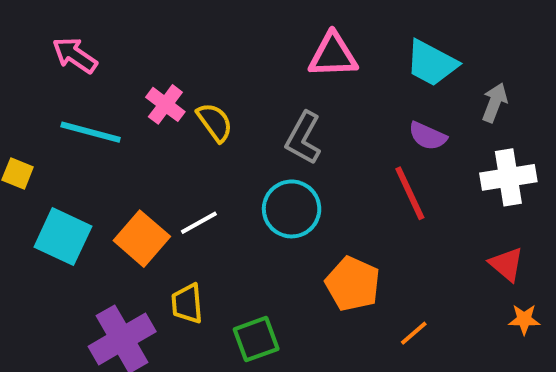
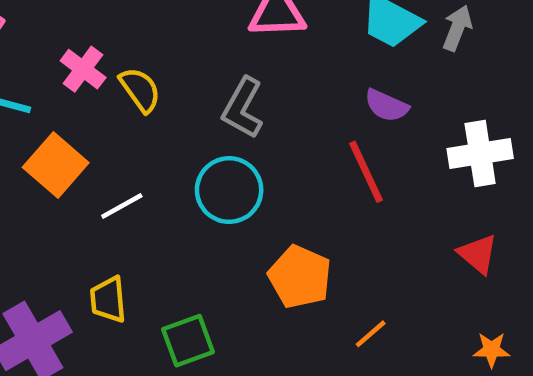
gray arrow: (495, 103) -> (457, 28), moved
orange square: (142, 239) -> (56, 165), moved
orange star: (524, 319) -> (492, 350), moved

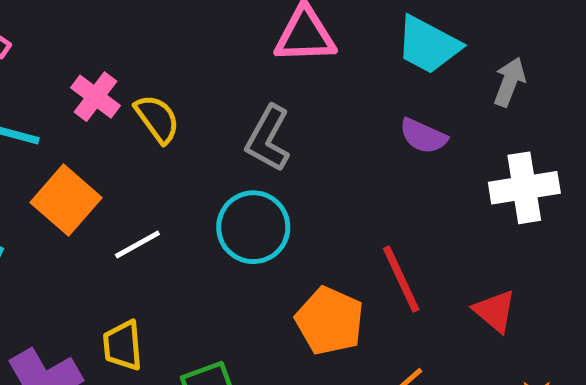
gray arrow: (457, 28) -> (510, 82), moved
red line: (366, 172) -> (401, 279), moved
red triangle: (478, 254) -> (495, 311), moved

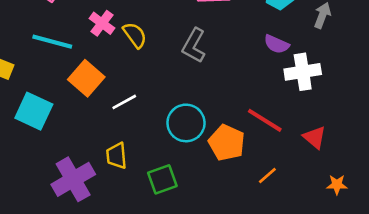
white cross: (524, 188) -> (303, 72), moved
cyan circle: (253, 227) -> (186, 123), moved
red line: (401, 279) -> (265, 120), turned -33

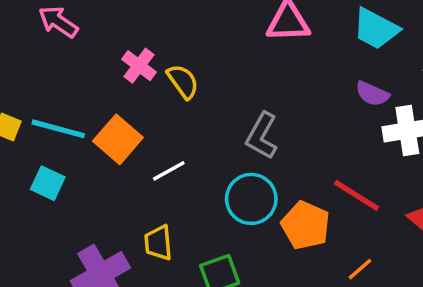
cyan line: (52, 42) -> (58, 129), moved
gray L-shape: (194, 46) -> (262, 136), moved
cyan square: (34, 111) -> (48, 183), size x0.7

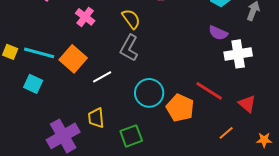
yellow semicircle: (183, 81) -> (131, 19), moved
gray L-shape: (262, 136) -> (129, 48), moved
orange line: (360, 269) -> (226, 133), moved

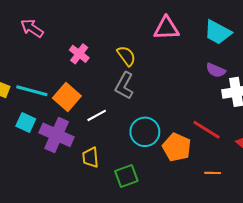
orange line: (226, 133) -> (213, 173), moved, turned 42
purple cross: (63, 136) -> (57, 135), moved, turned -36

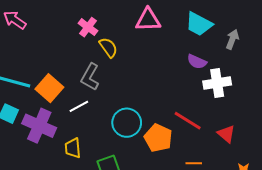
pink cross: (79, 54) -> (88, 27), moved
gray L-shape: (124, 86) -> (90, 77), moved

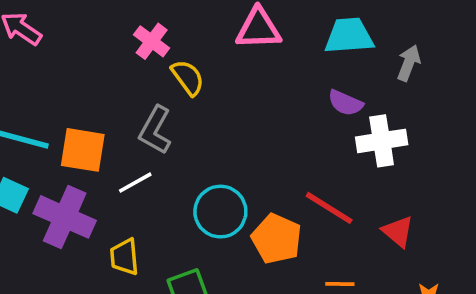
cyan trapezoid: (199, 24) -> (349, 36), turned 148
orange square: (49, 88) -> (83, 150), turned -32

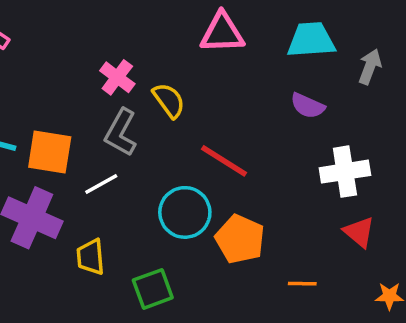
pink cross: (152, 41) -> (117, 77), moved
yellow semicircle: (188, 78) -> (169, 100), moved
white cross: (382, 141) -> (345, 172), moved
red line: (329, 208) -> (224, 161), moved

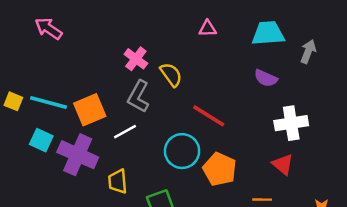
pink triangle: (222, 33) -> (207, 28), size x0.6
orange square: (50, 152) -> (90, 110), turned -32
red triangle: (359, 232) -> (283, 164), moved

